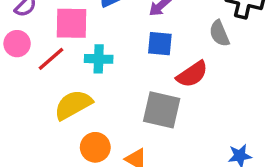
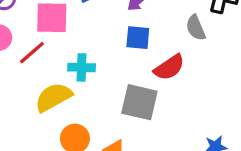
cyan cross: (99, 59) -> (82, 67), moved

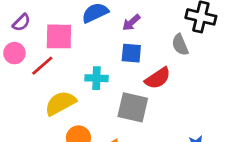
cyan cross: (82, 67) -> (97, 78), moved

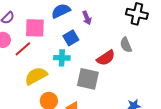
purple arrow: (131, 23) -> (87, 18), turned -72
gray semicircle: (180, 45) -> (126, 45), moved
blue square: (131, 53) -> (71, 38), moved, turned -35

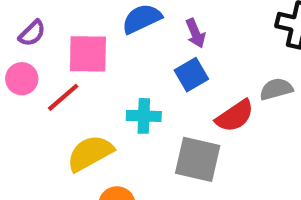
blue square: (71, 38) -> (191, 75), moved
gray semicircle: (126, 45) -> (276, 89), turned 98

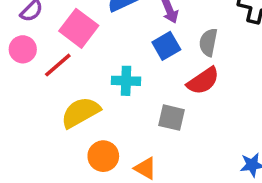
pink square: (88, 54) -> (79, 28), turned 36
gray semicircle: (276, 89) -> (208, 42), moved, turned -64
gray square: (198, 159) -> (172, 118), size x0.7

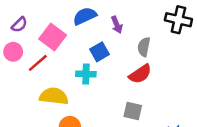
blue square: (166, 46) -> (99, 52), moved
yellow semicircle: (81, 112) -> (54, 96), turned 36
gray square: (172, 118) -> (133, 111), moved

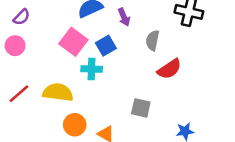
pink square: (53, 37) -> (73, 42), moved
red line: (38, 63) -> (19, 94), moved
red semicircle: (140, 74) -> (169, 69), moved

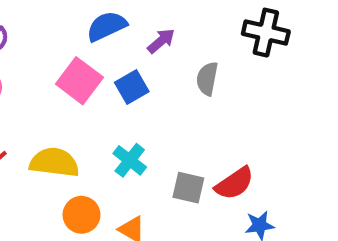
purple arrow: (124, 17) -> (161, 41), turned -108
cyan cross: (92, 69) -> (130, 160), moved, turned 36
red semicircle: (169, 69) -> (234, 183), moved

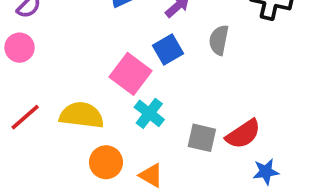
pink square: (79, 81) -> (130, 74), moved
blue square: (132, 87) -> (168, 49), moved

